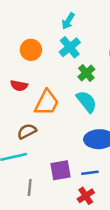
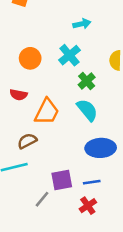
cyan arrow: (68, 21) -> (82, 24), moved, turned -133
gray line: (30, 187) -> (42, 199), moved, turned 35

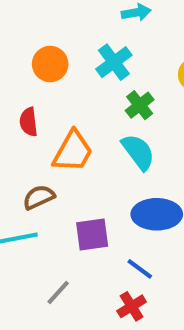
red semicircle: (19, 95) -> (28, 122), turned 70
purple square: (62, 180) -> (92, 234), moved
blue line: (92, 182) -> (140, 269), turned 42

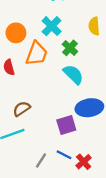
orange trapezoid: (73, 152) -> (37, 54), moved
purple square: (92, 234) -> (66, 125), moved
blue line: (140, 269) -> (64, 155), moved

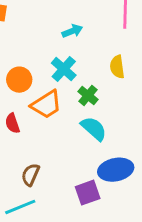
orange trapezoid: (37, 54) -> (46, 104), turned 40
brown semicircle: (22, 109) -> (30, 175), turned -30

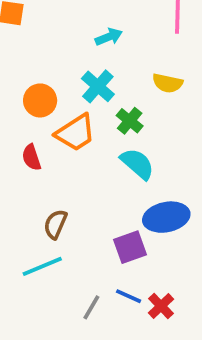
yellow semicircle: (117, 67) -> (168, 83), turned -70

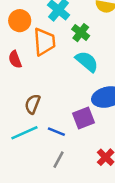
orange trapezoid: (76, 133) -> (44, 42), turned -60
blue line: (129, 296) -> (56, 132), moved

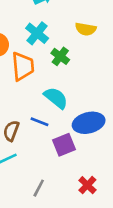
cyan semicircle: (87, 62) -> (56, 98), moved
blue line: (56, 132) -> (39, 122), moved

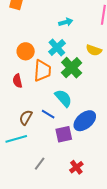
green cross: (60, 56) -> (72, 68), size x1.5
blue ellipse: (89, 123) -> (85, 121), turned -35

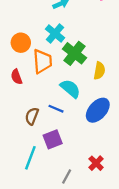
yellow semicircle: (94, 50) -> (99, 71), moved, turned -91
purple square: (64, 134) -> (53, 139), moved
cyan line: (16, 139) -> (30, 158), moved, turned -45
gray line: (40, 164) -> (67, 177), moved

